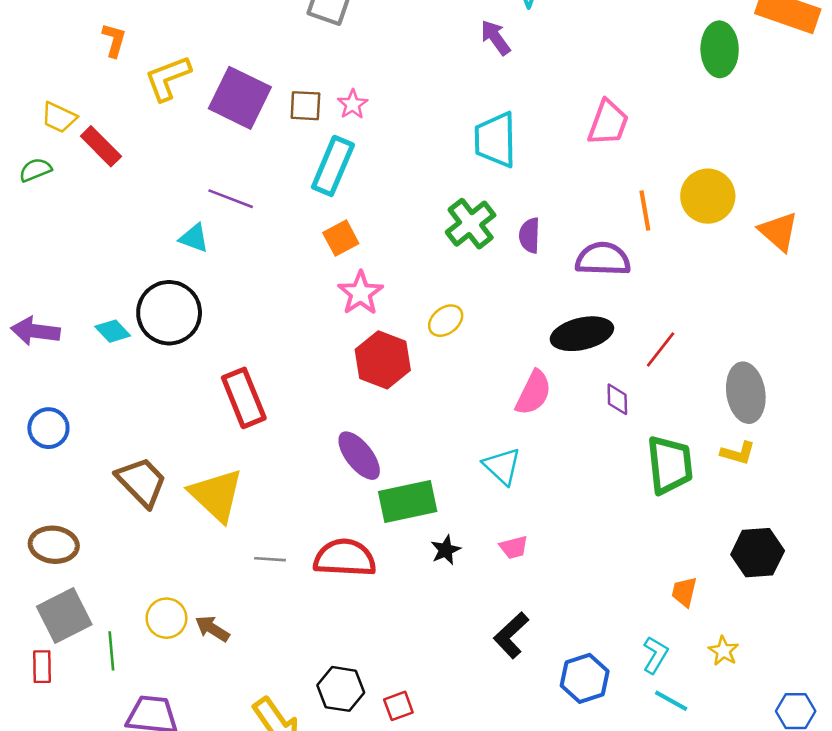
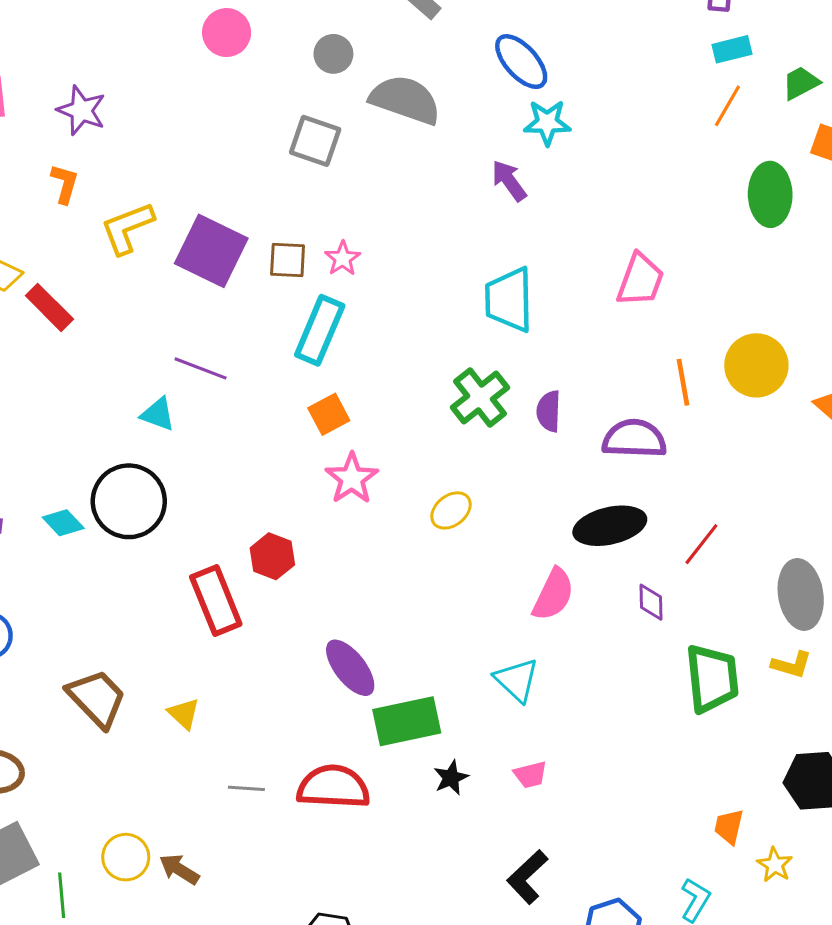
red hexagon: (383, 360) -> (272, 556), moved, size x0.7
yellow triangle: (216, 495) -> (184, 714), size x0.5
yellow star: (724, 651) -> (775, 865), moved

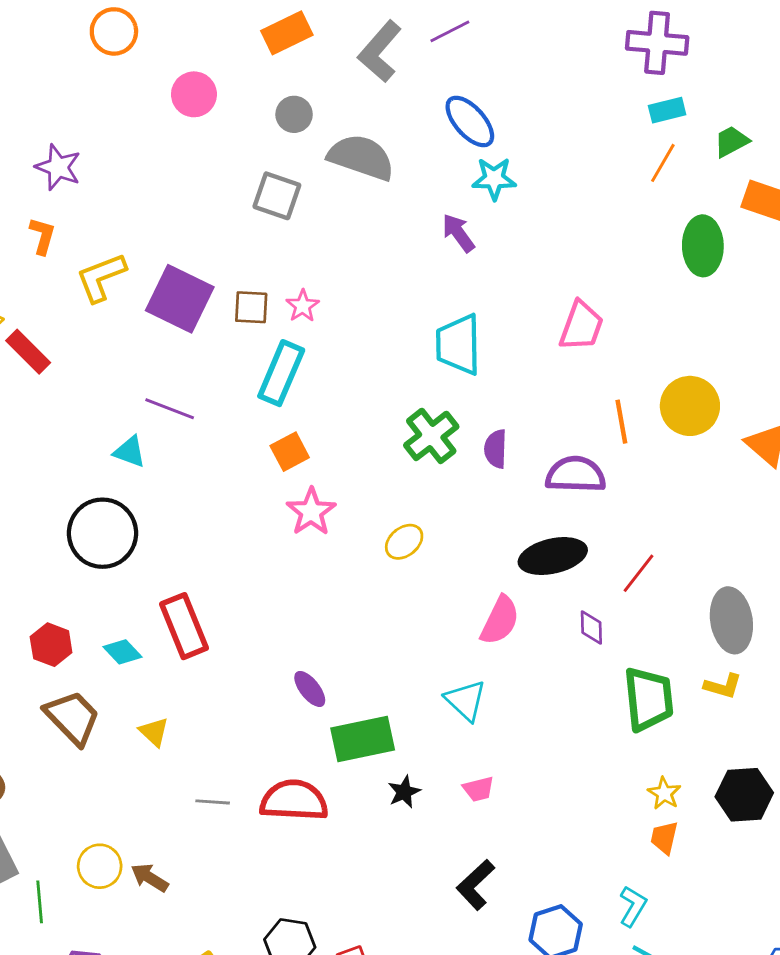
cyan diamond: (63, 523) -> (123, 652), moved
red hexagon: (272, 556) -> (51, 645), moved
purple ellipse: (350, 668) -> (310, 689), size x0.7
yellow star: (775, 865) -> (664, 793), moved

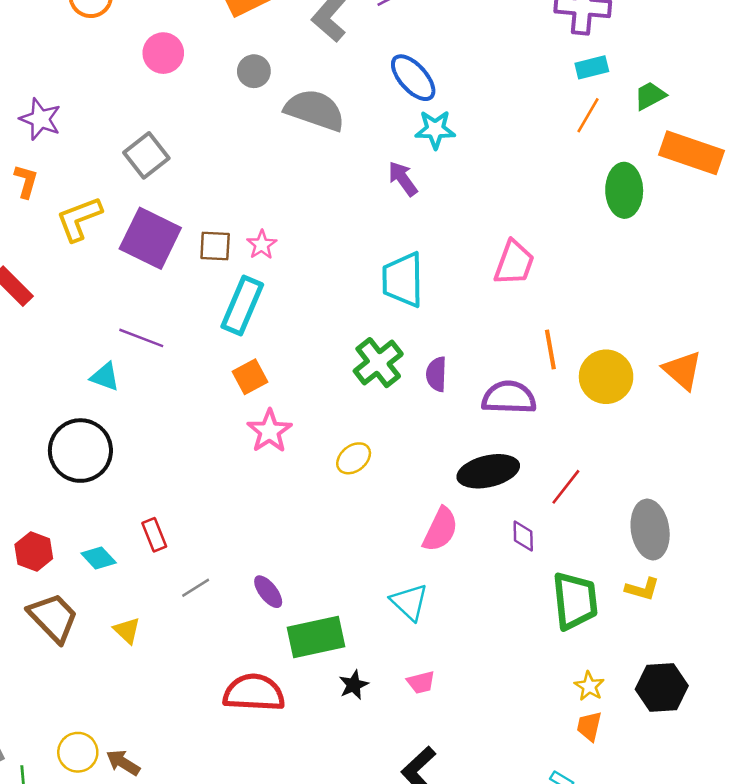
gray square: (277, 196) -> (146, 155), moved, turned 33
yellow circle: (690, 406) -> (606, 377), moved
red rectangle: (184, 626) -> (154, 535), size x0.6
gray line: (213, 802) -> (196, 588), moved, turned -36

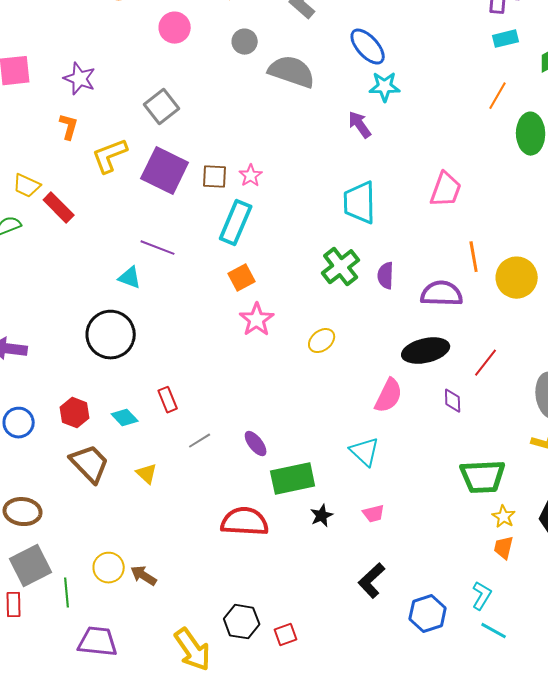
orange line: (588, 115) -> (498, 96), moved
green trapezoid: (575, 601) -> (483, 477), moved, turned 93

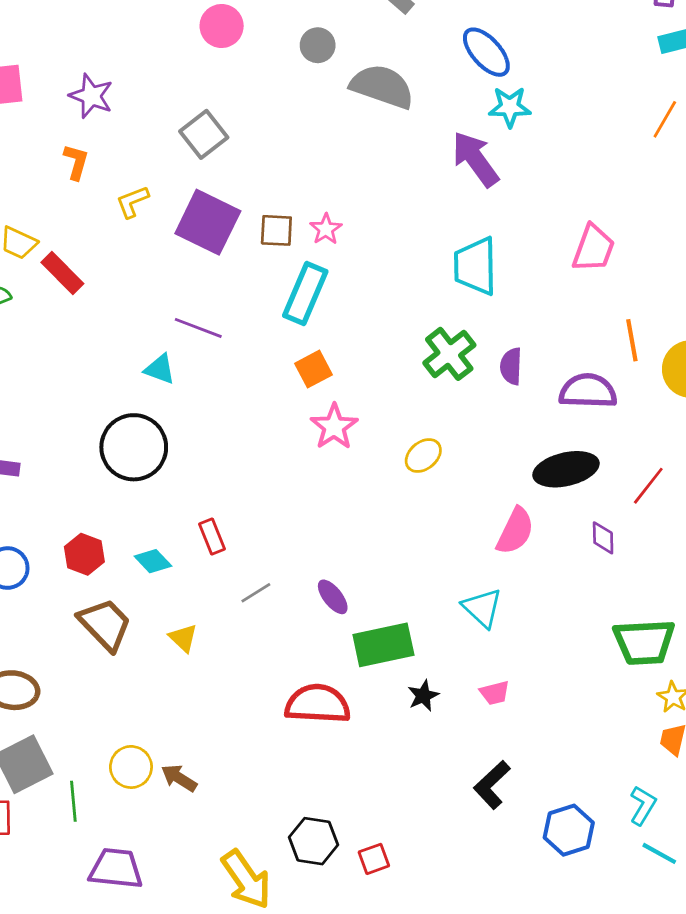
purple arrow: (360, 125) -> (475, 159), size x1.5
yellow L-shape: (110, 156) -> (132, 202), size x0.7

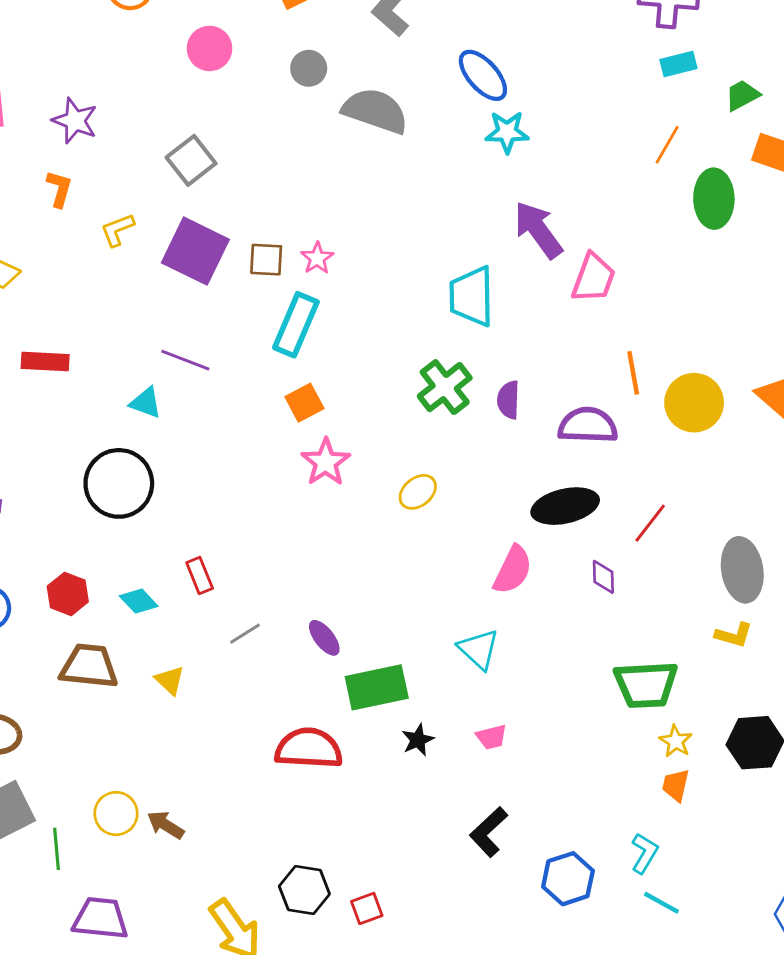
purple arrow: (475, 159) -> (538, 230), moved
red rectangle: (62, 273) -> (45, 362), moved, turned -42
brown trapezoid: (105, 624) -> (89, 666), turned -40

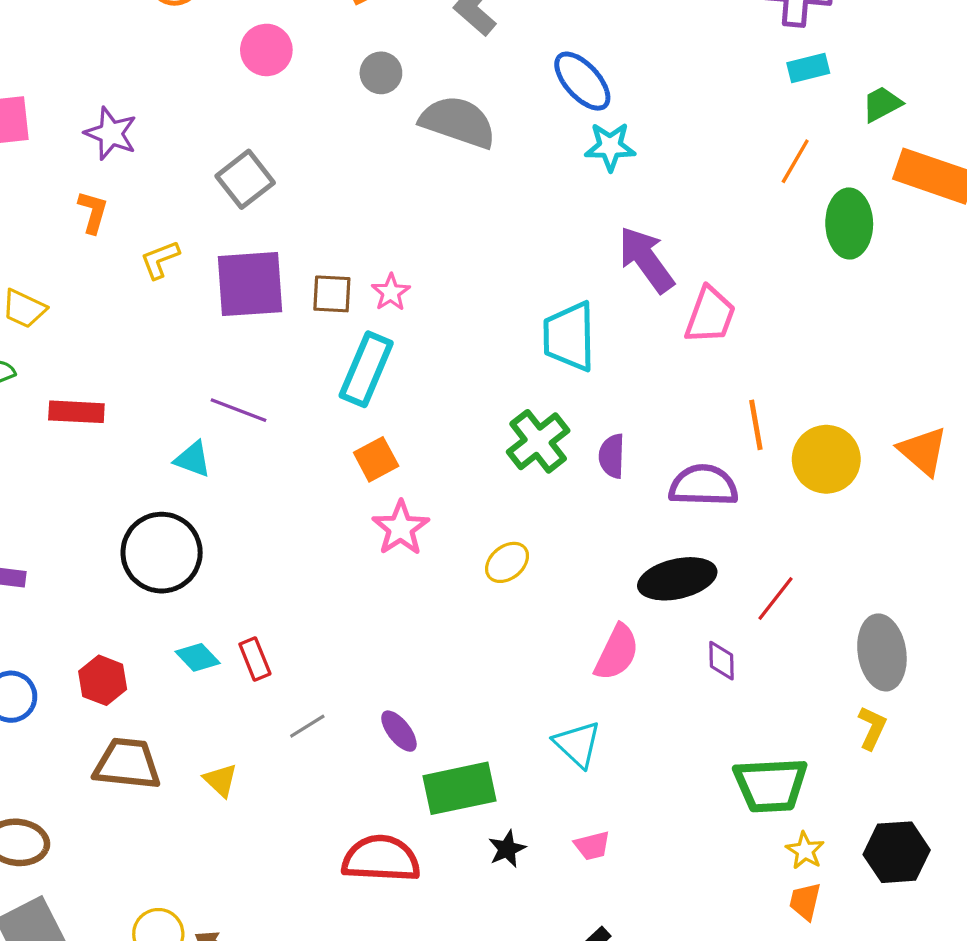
purple square: (195, 251) -> (250, 284), turned -30
cyan diamond: (139, 601) -> (198, 657), moved
yellow L-shape: (734, 635) -> (872, 728), turned -81

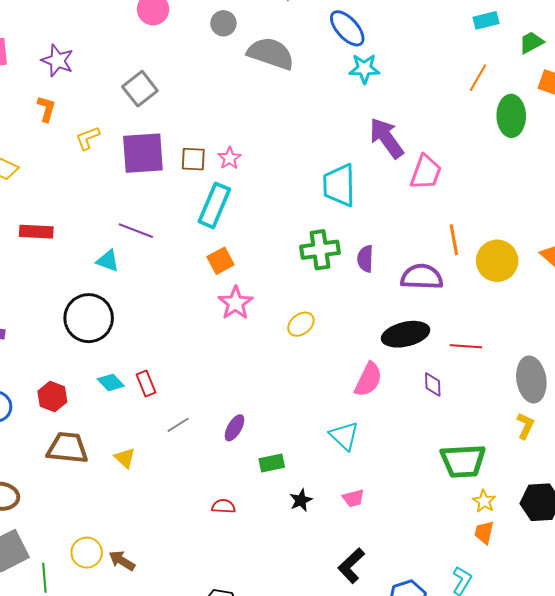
green cross: (538, 441) -> (320, 250), turned 30
red line: (776, 598) -> (466, 346), turned 56
purple ellipse: (399, 731) -> (235, 428), turned 68
green rectangle: (460, 788) -> (272, 463), size x0.6
red semicircle: (381, 859) -> (223, 506), size x0.5

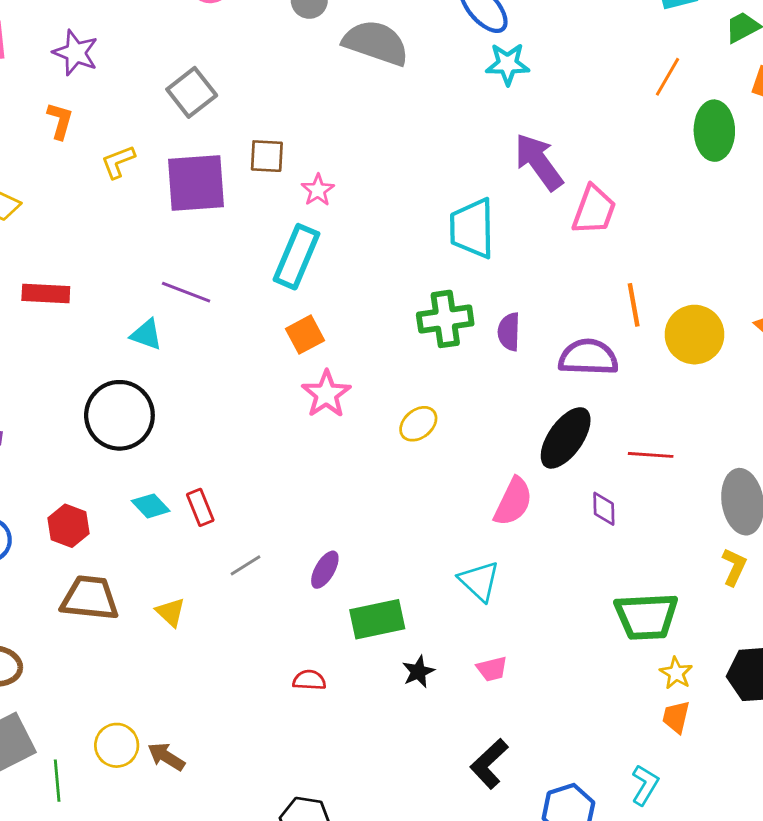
brown square: (193, 159) -> (267, 156), moved
black ellipse: (406, 334) -> (566, 438), turned -42
green rectangle: (272, 463) -> (377, 619), size x1.5

